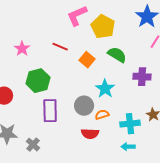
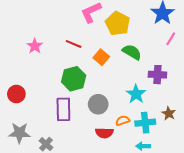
green hexagon: (38, 81) -> (74, 79), moved
cyan star: (105, 89) -> (136, 94), moved
orange semicircle: (102, 115) -> (123, 121), moved

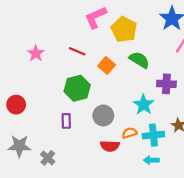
purple rectangle: (63, 109) -> (66, 121), size x0.6

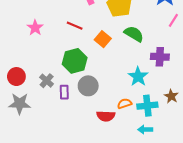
gray circle: (103, 115) -> (88, 86), moved
gray star: (19, 146) -> (20, 104), moved
gray cross: (48, 158) -> (47, 81), moved

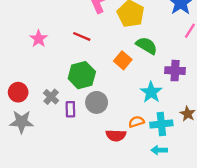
orange square: (103, 39) -> (123, 60), moved

